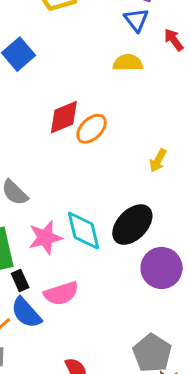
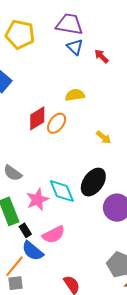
yellow semicircle: (128, 63) -> (75, 95), moved
yellow arrow: (158, 161) -> (104, 137), turned -70

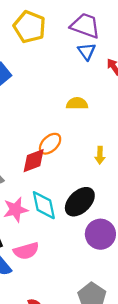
red diamond: (37, 118) -> (34, 161), moved
orange ellipse: (57, 123) -> (50, 144), moved
yellow arrow: (104, 137) -> (100, 155), turned 42

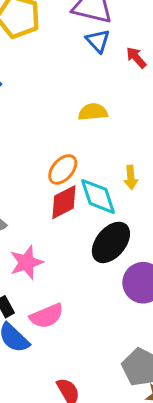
red diamond: (34, 161) -> (64, 202), moved
cyan diamond: (44, 205) -> (98, 196), moved

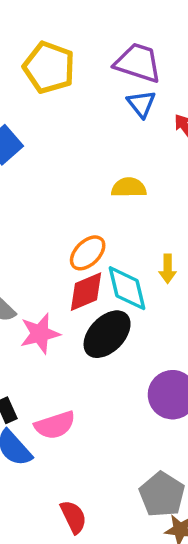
black ellipse: (111, 242) -> (107, 334), moved
pink star: (26, 262) -> (40, 334), moved

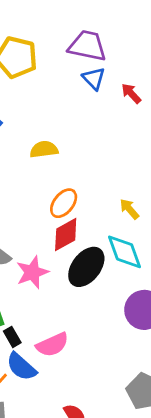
yellow semicircle: (129, 188) -> (44, 149), moved
yellow arrow: (168, 269) -> (129, 209), turned 145
cyan diamond: (127, 288) -> (125, 252), moved

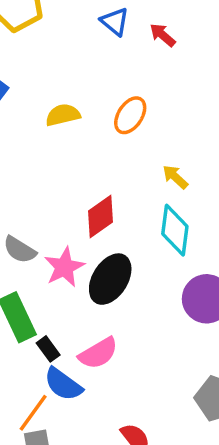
orange ellipse: (64, 203) -> (130, 115), moved
cyan diamond: (125, 252) -> (175, 230), turned 33
black ellipse: (86, 267) -> (110, 279), moved

